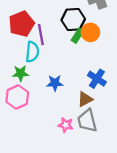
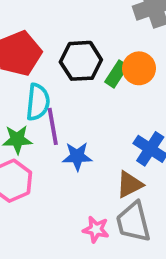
black hexagon: (73, 19) -> (81, 61), moved
purple line: (41, 35) -> (53, 126), moved

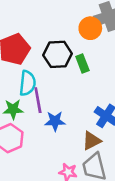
orange circle: (139, 68) -> (90, 28), moved
green rectangle: (117, 74) -> (82, 64), turned -54

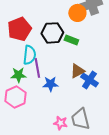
green rectangle: (82, 64) -> (71, 40), turned -48
brown triangle: (92, 141) -> (77, 71), moved

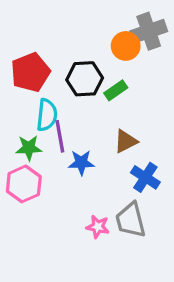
green rectangle: (71, 40) -> (116, 90), turned -56
blue cross: (89, 80) -> (145, 177), moved

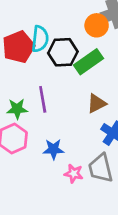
green rectangle: (116, 90) -> (88, 62), size x1.5
cyan semicircle: (47, 115) -> (40, 39), moved
blue star: (81, 163) -> (53, 149), moved

